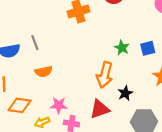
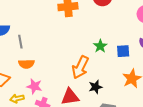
gray line: (35, 43) -> (20, 42), moved
orange semicircle: (44, 72) -> (26, 64), moved

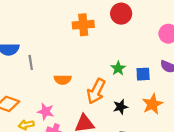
orange semicircle: (26, 64) -> (63, 80), moved
black star: (95, 87) -> (120, 107), moved

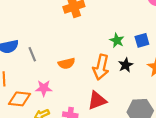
black star: (120, 107) -> (126, 65), moved
pink star: (46, 112) -> (44, 88), moved

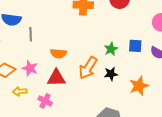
blue square: (142, 40) -> (135, 46), moved
red triangle: (97, 101) -> (56, 78), moved

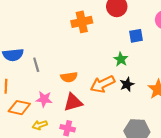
blue square: (135, 46) -> (136, 36), moved
orange arrow: (88, 68) -> (102, 84), turned 45

